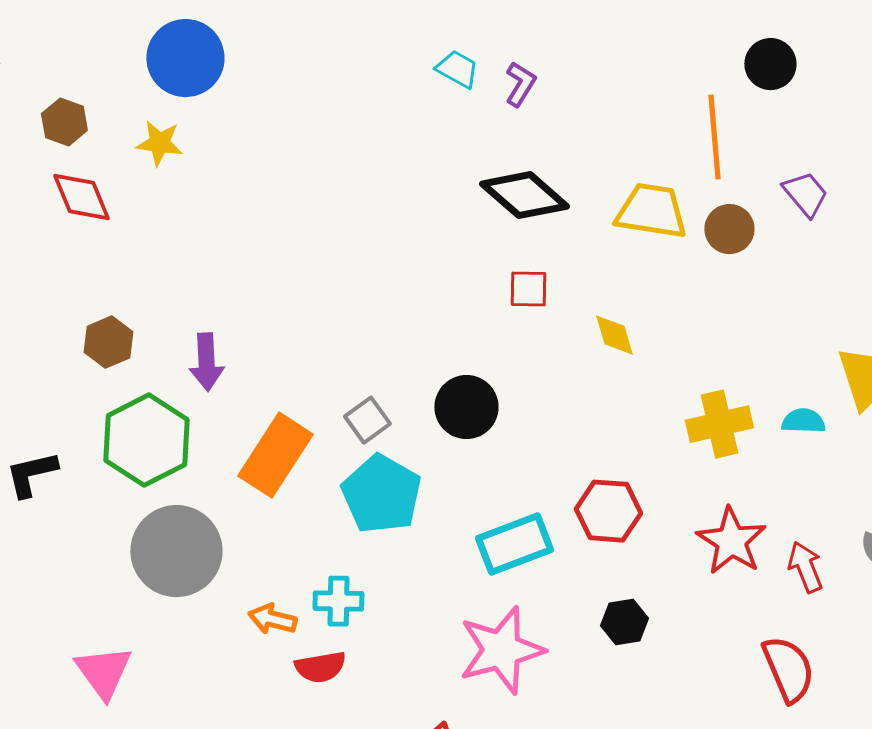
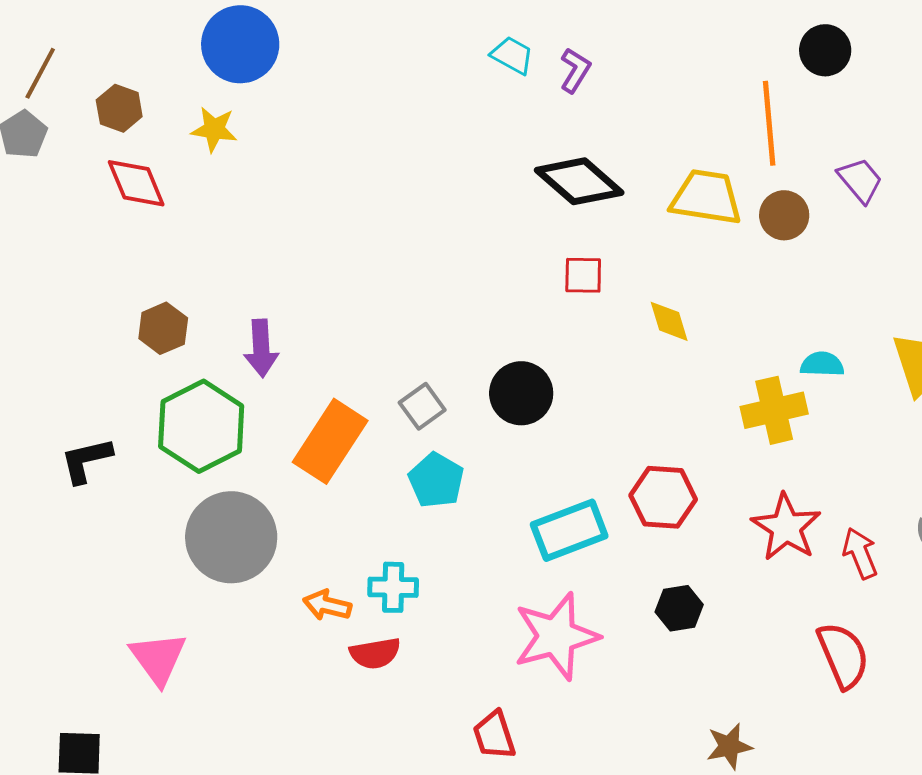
cyan semicircle: (803, 421) -> (822, 364), moved
cyan pentagon: (381, 494) -> (436, 480), size x0.7

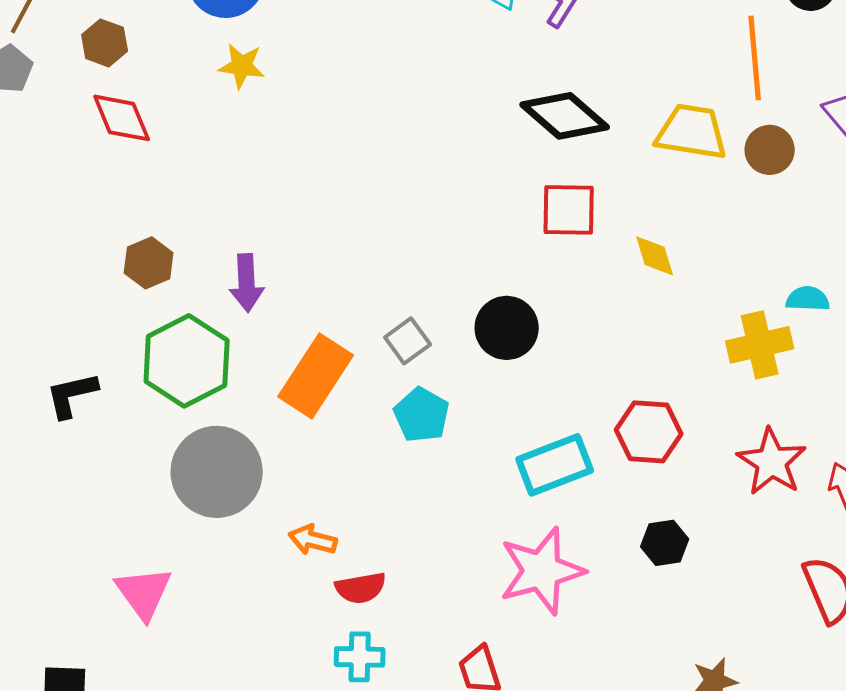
yellow star: (214, 129) -> (242, 66), moved
red square: (583, 275) -> (569, 210), size x1.4
cyan cross: (393, 587) -> (360, 657), moved

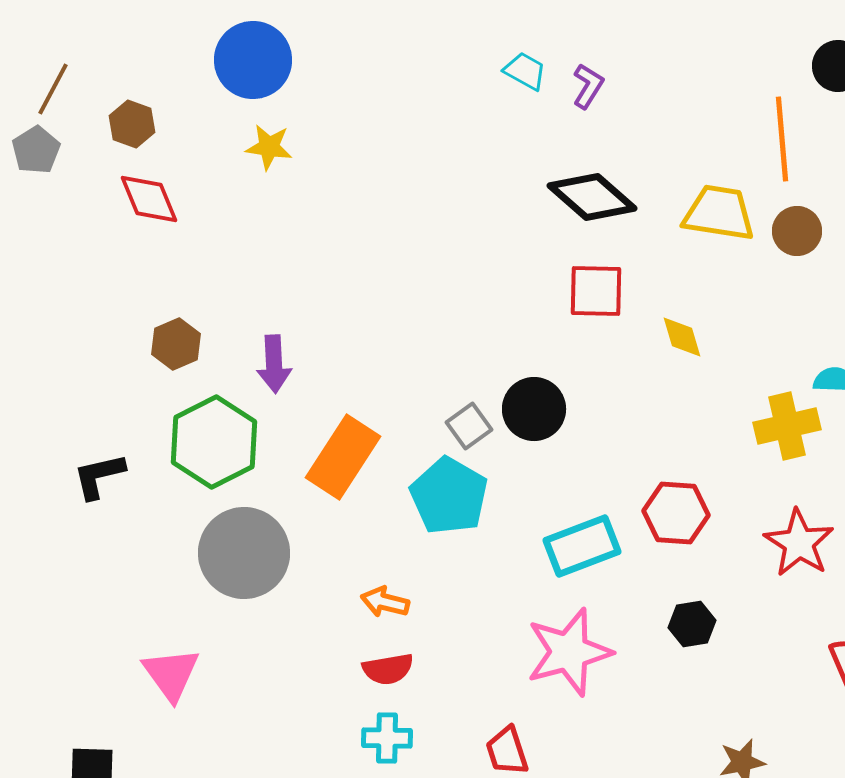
gray square: (408, 341) -> (469, 426), moved
cyan pentagon: (422, 415) -> (449, 496), size x1.4
orange arrow: (313, 540) -> (385, 602), moved

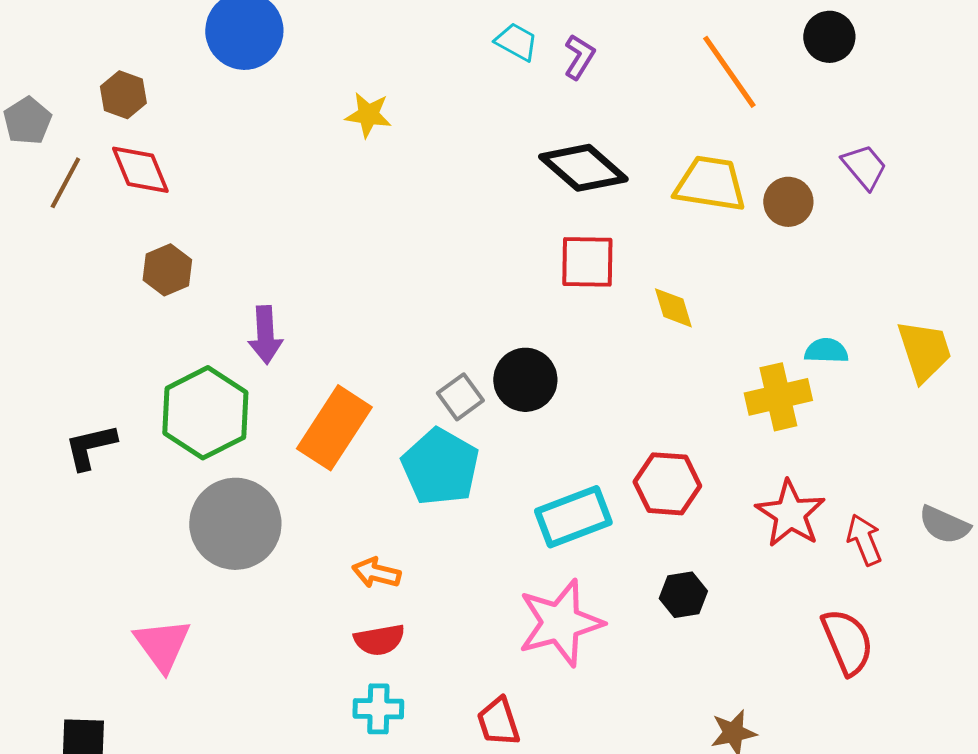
brown line: (53, 89) -> (65, 183), moved
orange line: (782, 139) -> (729, 72), moved, turned -30
yellow star: (269, 147) -> (368, 115), moved
brown hexagon: (176, 344) -> (167, 270), moved

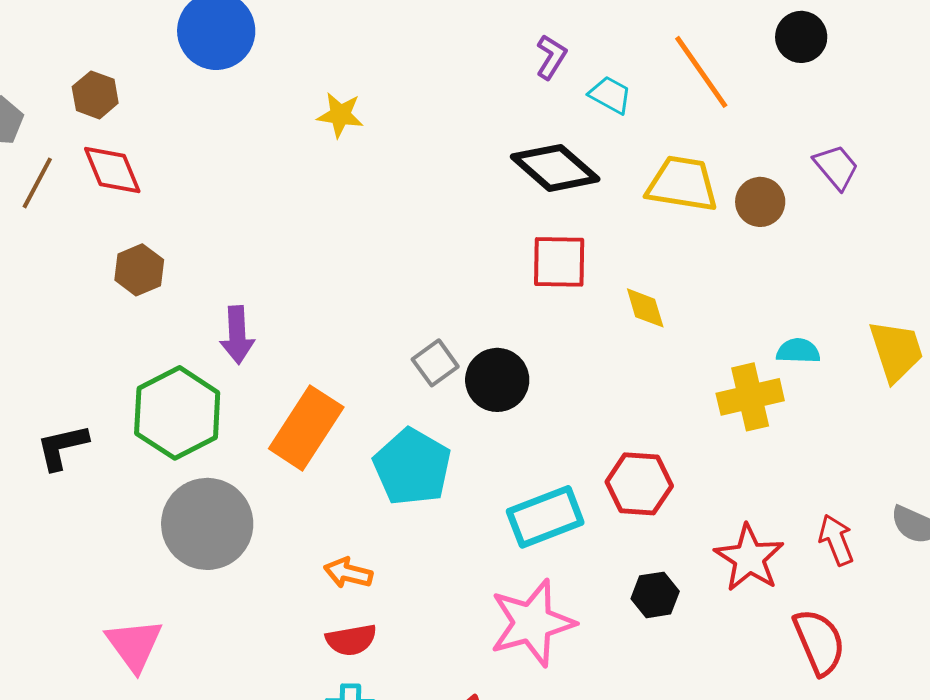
cyan trapezoid: (516, 42) -> (610, 95), moved
gray square: (460, 397) -> (435, 363), moved
red star: (790, 514) -> (749, 558), moved

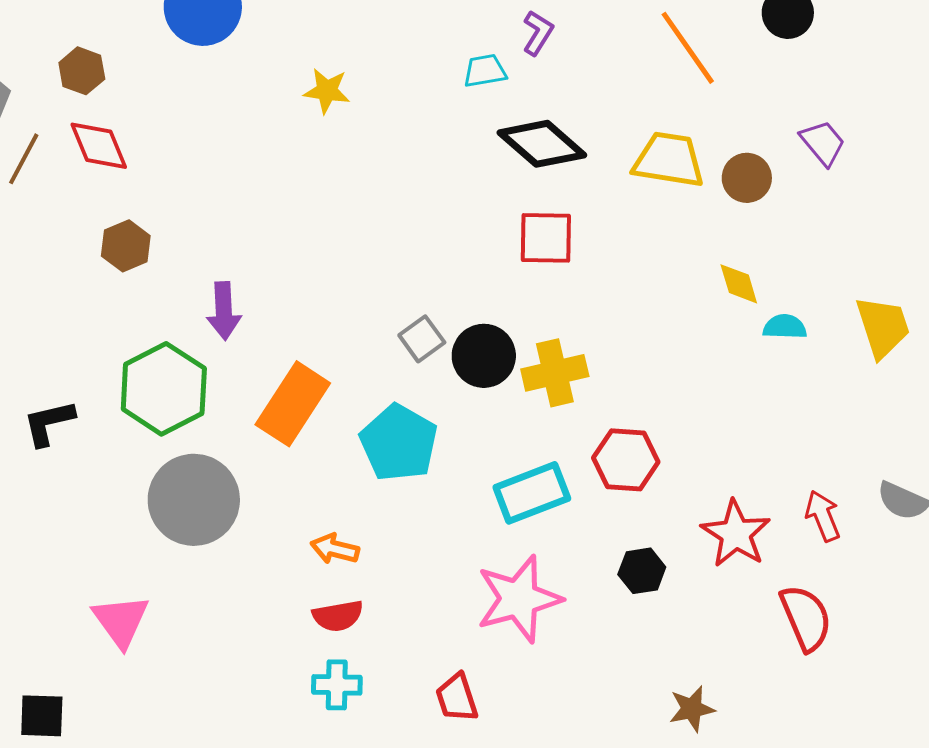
cyan trapezoid: (610, 95) -> (485, 71), moved, turned -39
yellow diamond: (645, 308) -> (739, 284), moved
yellow cross: (750, 397) -> (555, 373), moved

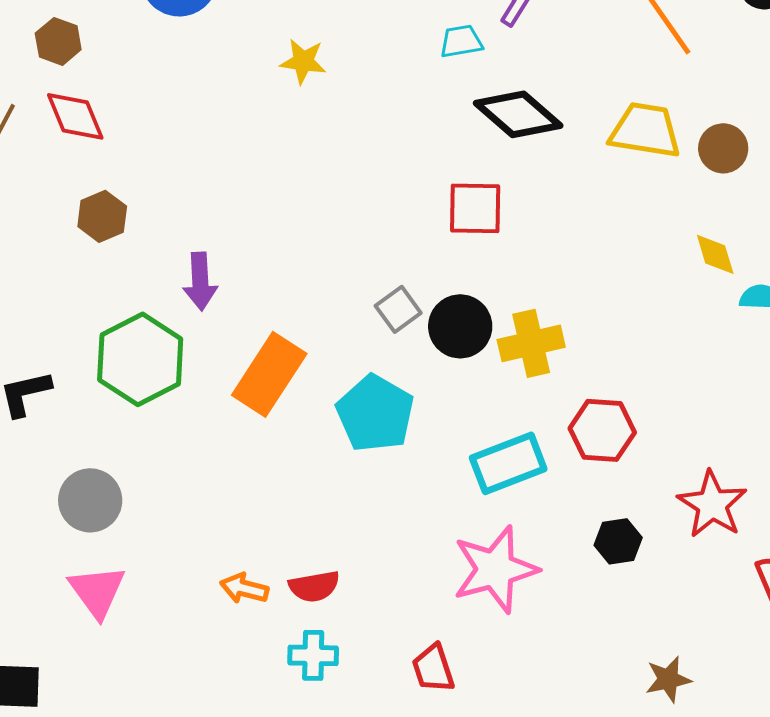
red square: (546, 238) -> (475, 208), moved
gray circle: (194, 500) -> (90, 500), moved, size x0.7
orange arrow: (335, 549) -> (244, 588), moved

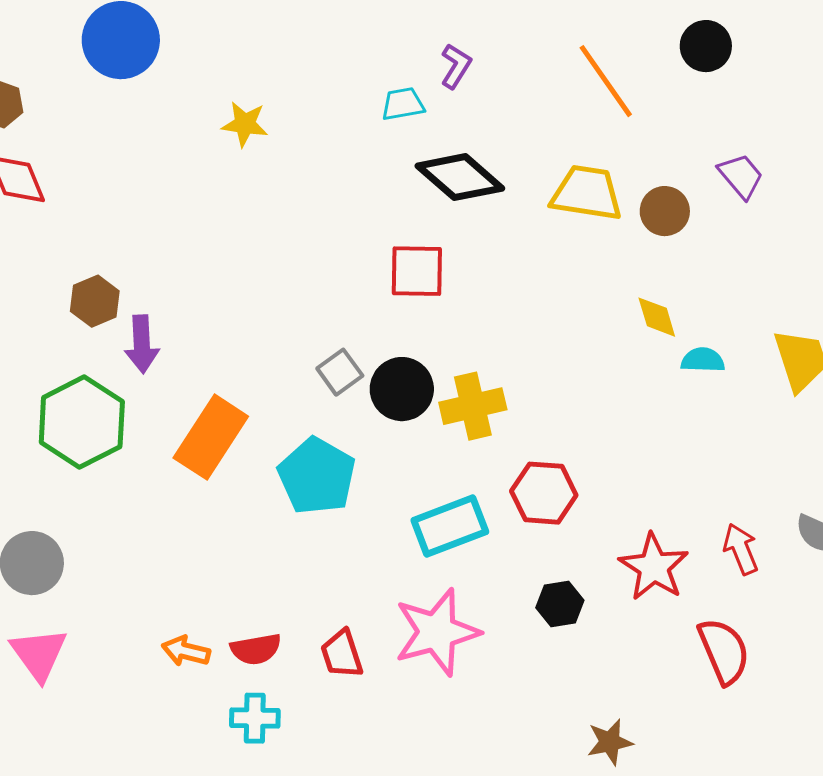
brown hexagon: (102, 216) -> (95, 301), moved
red trapezoid: (433, 668) -> (342, 654), moved

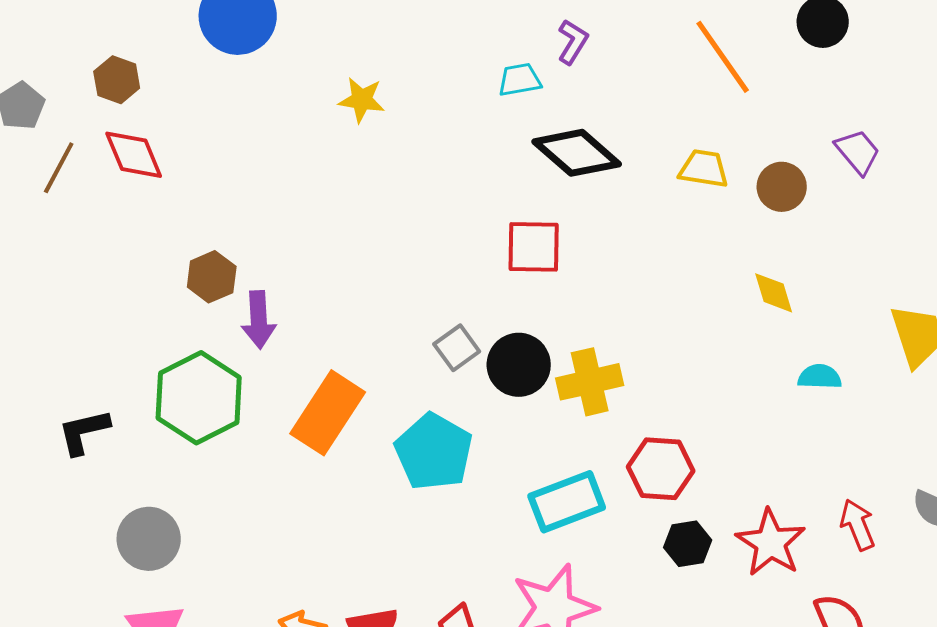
yellow trapezoid: (587, 193) -> (704, 169), size x0.7
cyan semicircle: (703, 360) -> (820, 377), moved
black hexagon: (560, 604) -> (688, 544), moved

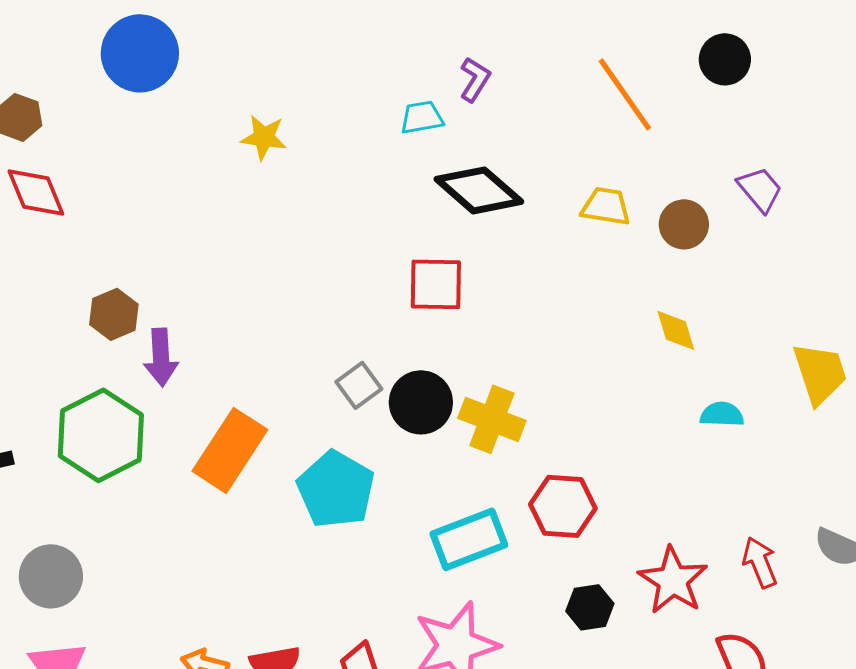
yellow cross: (590, 382) -> (492, 419), turned 34
black hexagon: (688, 544) -> (590, 607), moved

